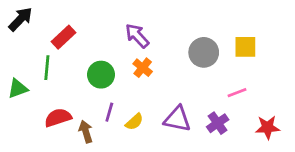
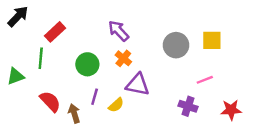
red semicircle: (58, 118) -> (50, 101), turned 65
purple triangle: (177, 119) -> (138, 85), moved
purple cross: (218, 123) -> (188, 106), turned -36

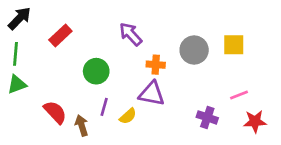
green line: (41, 58) -> (16, 54), moved
orange cross: (123, 58) -> (156, 65), moved, turned -35
pink line: (205, 80) -> (239, 95), moved

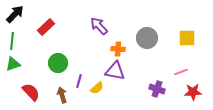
yellow square: (234, 45) -> (187, 38), moved
green circle: (96, 71) -> (58, 63), moved
red semicircle: (55, 112) -> (31, 92), moved

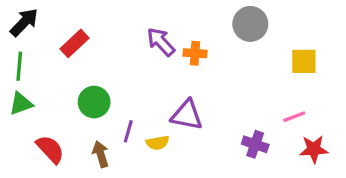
gray circle: (147, 38) -> (250, 24), moved
orange cross: (118, 49) -> (195, 53), moved
yellow semicircle: (97, 88) -> (158, 143), turned 32

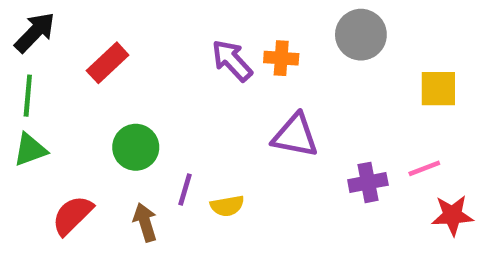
orange cross: (195, 53) -> (281, 58), moved
purple triangle: (187, 115) -> (295, 136), moved
purple cross: (255, 144) -> (368, 182), moved, turned -30
red semicircle: (50, 149) -> (72, 215), turned -92

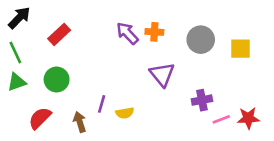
gray circle: (361, 35) -> (201, 40), moved
green line: (28, 96) -> (15, 52), turned -30
purple triangle: (295, 136) -> (162, 74), turned 40
green circle: (136, 147) -> (57, 80), moved
pink line: (424, 168) -> (221, 119), moved

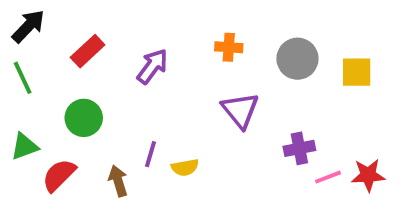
purple arrow: (127, 33) -> (152, 66), moved, turned 80
green triangle: (17, 82) -> (25, 146), moved

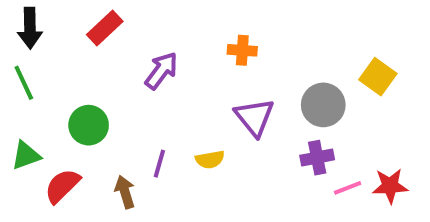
black arrow: (28, 26) -> (30, 28), turned 135
red rectangle: (88, 51) -> (105, 28), moved
gray circle: (297, 59) -> (323, 105), moved
yellow square: (357, 72) -> (378, 77), turned 36
yellow semicircle: (185, 167) -> (210, 160), moved

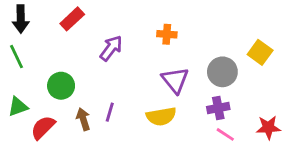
yellow semicircle: (210, 160) -> (161, 116), moved, size x1.5
pink line: (348, 188) -> (225, 134), moved, turned 54
brown arrow: (125, 192) -> (83, 119), moved

